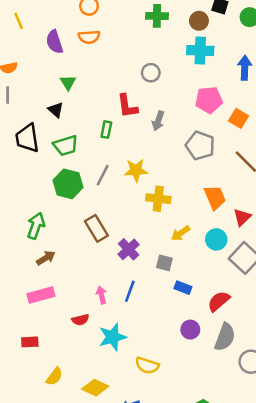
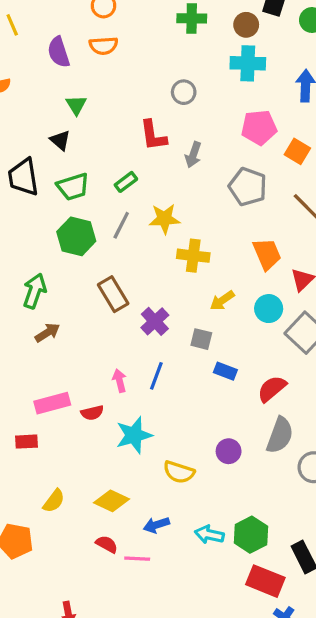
green rectangle: (106, 130) -> (126, 182), moved, turned 42
pink rectangle: (41, 295) -> (52, 403), moved
purple circle: (190, 330) -> (229, 451), moved
yellow semicircle: (54, 377) -> (54, 501), moved

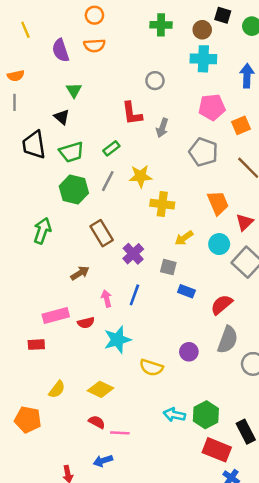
orange square: (297, 151) -> (241, 125), turned 36
brown arrow: (47, 333) -> (80, 273), moved
blue arrow: (156, 525) -> (103, 461), moved

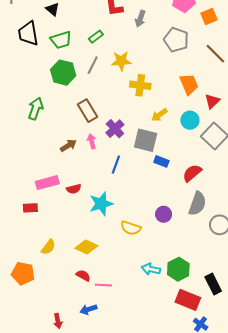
gray square: (168, 267) -> (146, 140), size x1.6
pink arrow: (107, 299) -> (92, 141), moved

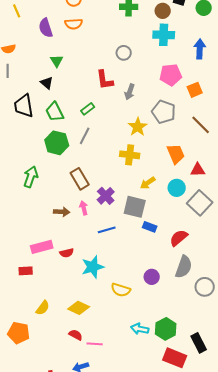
green trapezoid: (61, 40) -> (55, 112), turned 80
yellow star: (121, 61) -> (138, 127), moved, turned -30
red triangle: (212, 101) -> (198, 170), turned 42
brown arrow: (68, 146) -> (62, 212), turned 35
blue line: (116, 165) -> (107, 230), turned 54

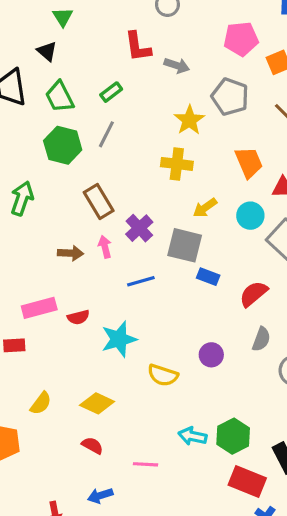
gray arrow: (130, 92) -> (177, 65), turned -91
gray semicircle: (184, 267) -> (261, 339), size x0.7
pink line: (95, 344) -> (146, 464), moved

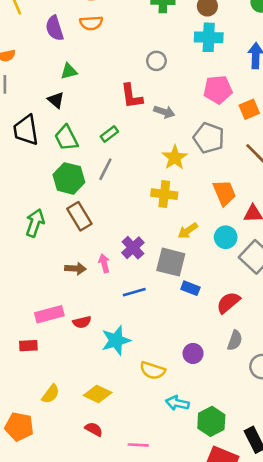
green triangle: (63, 17) -> (69, 71), turned 48
brown rectangle: (99, 202) -> (79, 216), moved
cyan arrow: (192, 436) -> (177, 403), moved

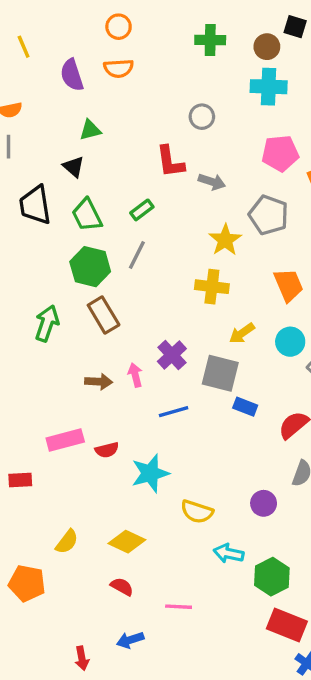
red rectangle: (28, 346) -> (20, 480), moved
purple circle: (193, 353) -> (264, 503), moved

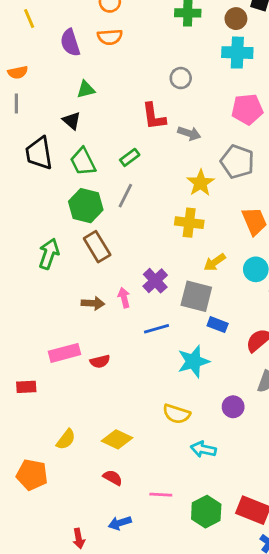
cyan star: (150, 473) -> (193, 361), moved
green hexagon: (272, 577) -> (206, 512), moved

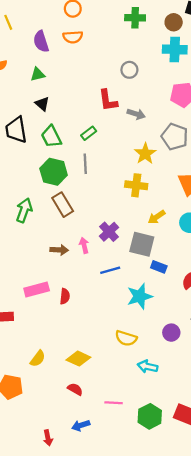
green triangle: (86, 89) -> (38, 74), moved
gray line: (125, 196) -> (85, 164), turned -30
red semicircle: (100, 361) -> (65, 296), turned -70

